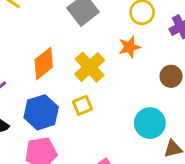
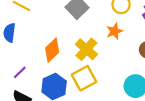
yellow square: (82, 105) -> (84, 78), size x1.6

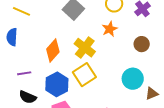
purple line: (20, 72) -> (24, 73), turned 40

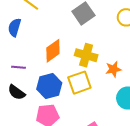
orange star: (110, 29) -> (113, 69), moved
yellow cross: (85, 48) -> (86, 55), turned -35

